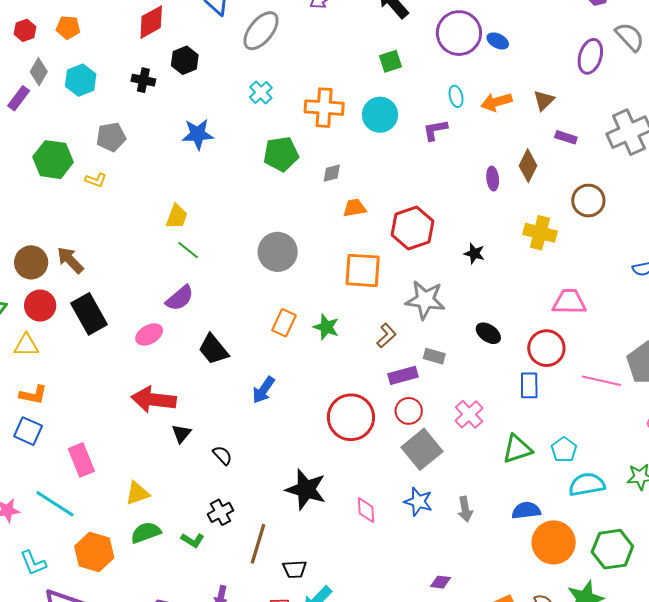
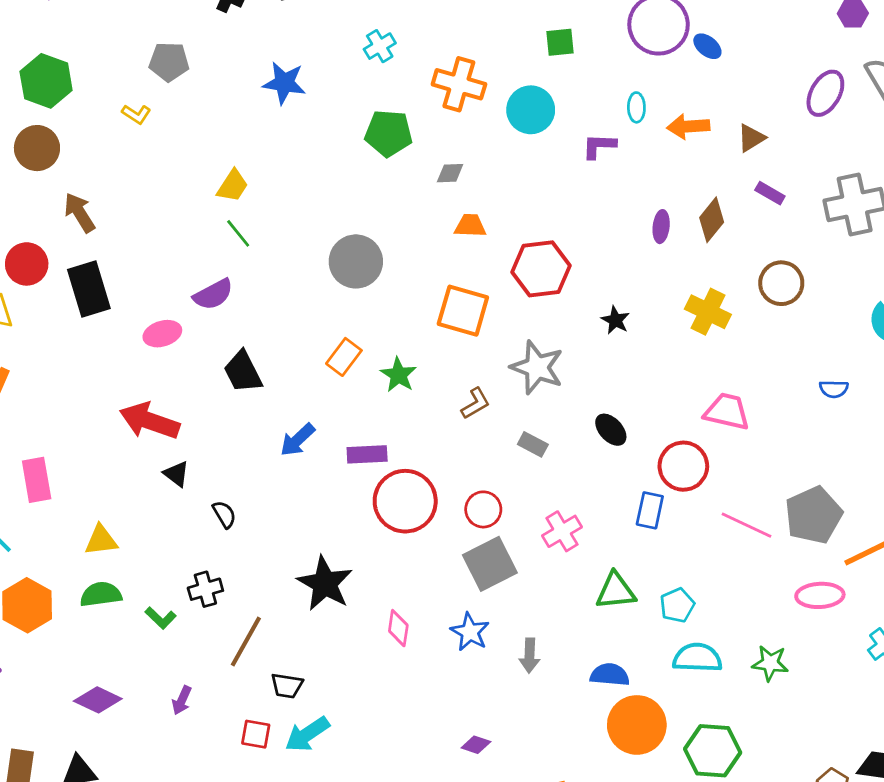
green hexagon: (53, 160) -> (46, 81), moved
brown circle: (31, 262) -> (37, 148), moved
purple rectangle: (403, 375) -> (367, 454), moved
black triangle: (181, 434) -> (176, 474), turned -45

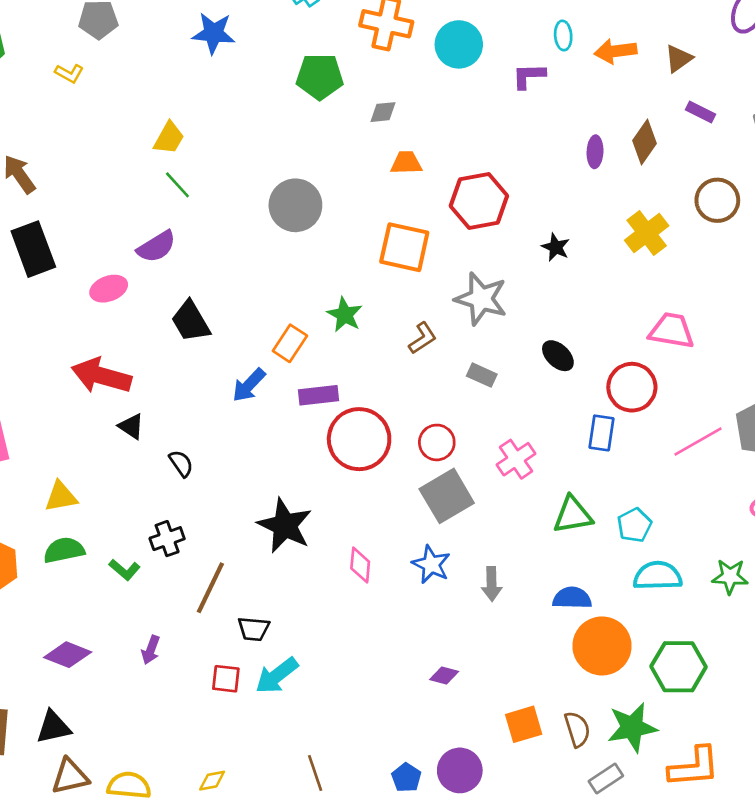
yellow cross: (708, 312) -> (647, 233), turned 30
orange rectangle: (344, 357) -> (290, 343), moved
pink line: (747, 525) -> (698, 442), turned -51

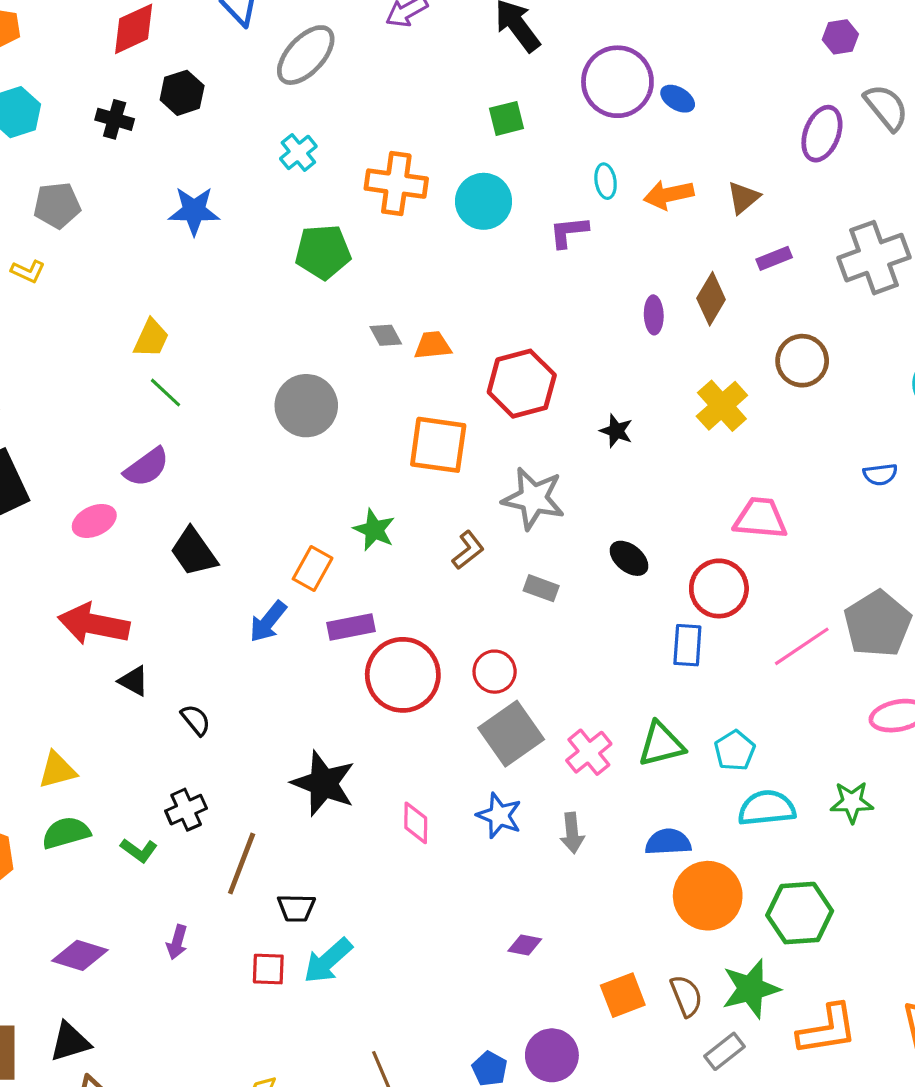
gray diamond: (383, 112) -> (386, 335), moved, turned 72
purple rectangle: (700, 112) -> (774, 258), turned -44
pink cross: (516, 459) -> (589, 752), moved

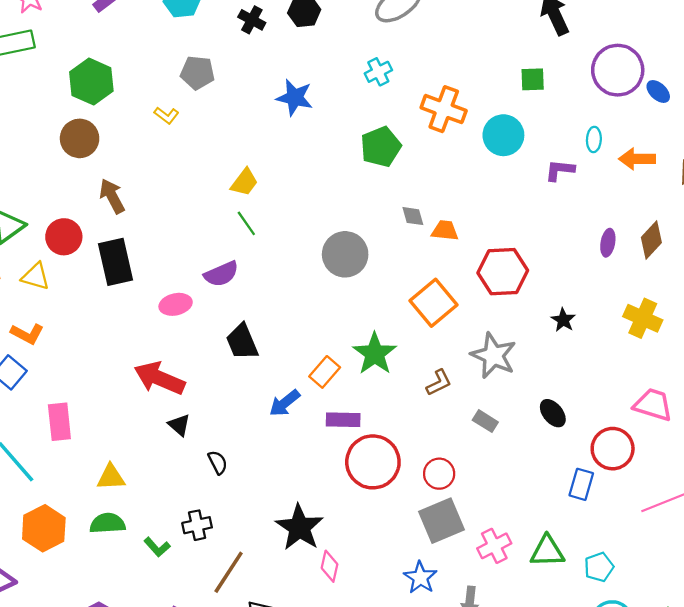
green pentagon: (323, 252) -> (381, 147), turned -30
yellow cross: (722, 406) -> (643, 318), turned -36
orange square: (438, 445) -> (434, 303), turned 30
green star: (374, 530) -> (375, 354), size x1.4
pink diamond: (416, 823) -> (330, 566), moved

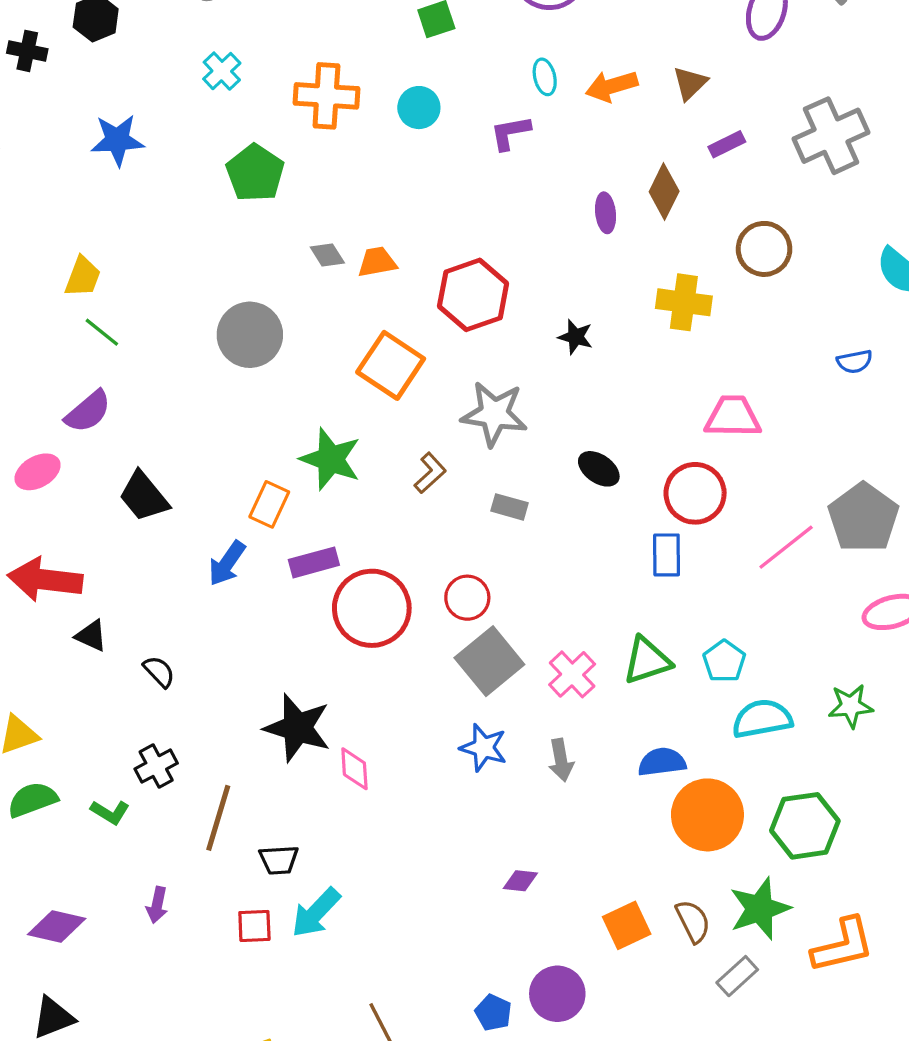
cyan circle: (503, 135) -> (419, 108), size x0.7

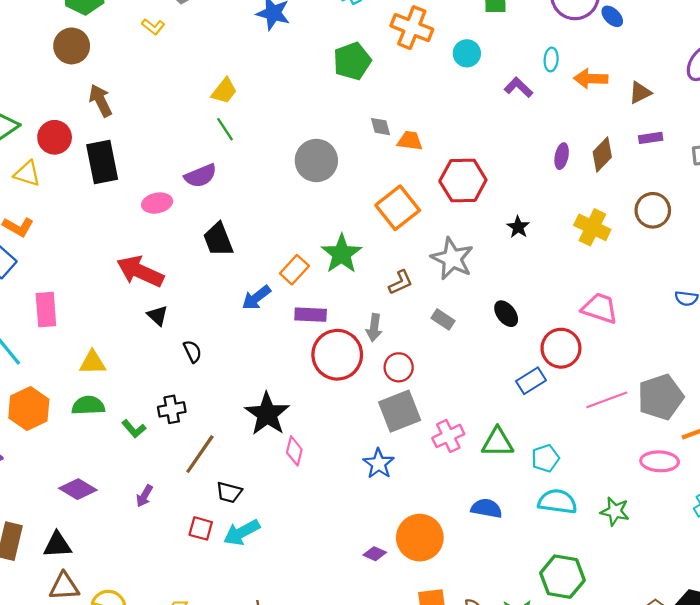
purple L-shape: (510, 133) -> (519, 87), turned 36
blue rectangle: (667, 555) -> (531, 381), turned 40
gray arrow: (561, 760) -> (374, 328), moved
orange circle: (707, 815) -> (420, 538), moved

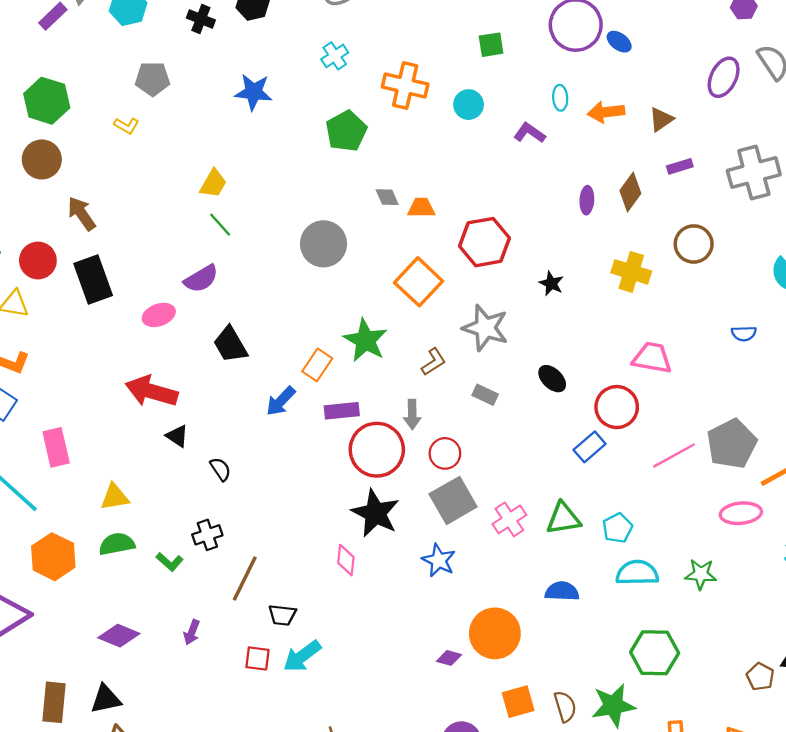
black star: (267, 414) -> (375, 513), moved

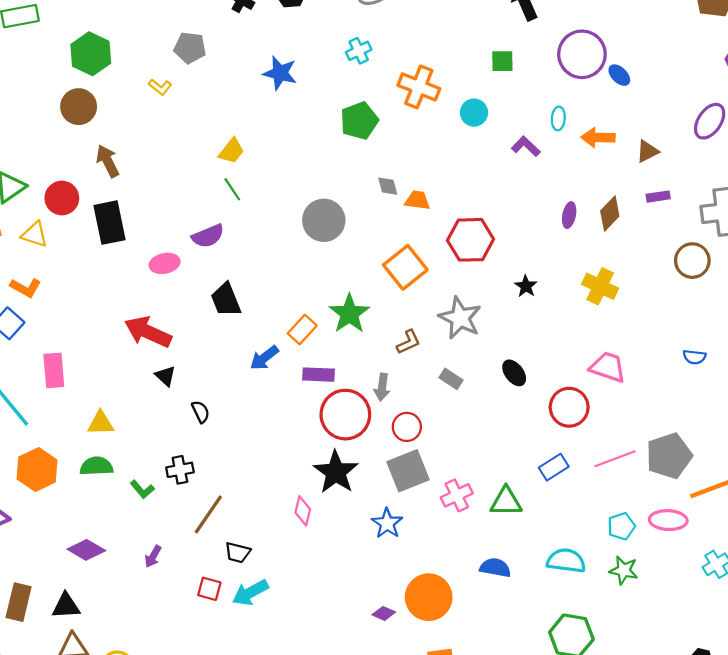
brown circle: (694, 244) -> (692, 261), moved
blue rectangle: (590, 447) -> (554, 467), moved
cyan pentagon: (617, 528) -> (621, 526), moved

